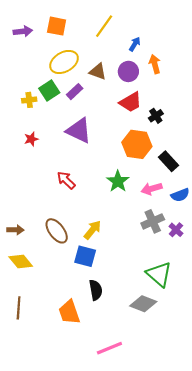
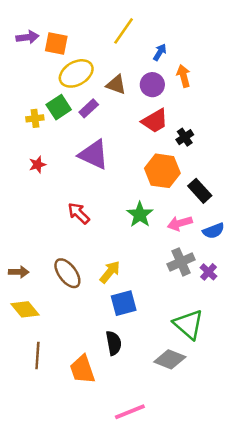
orange square: (57, 26) -> (56, 43), moved
blue square: (85, 256) -> (124, 303), moved, turned -30
brown line: (19, 308) -> (37, 356), moved

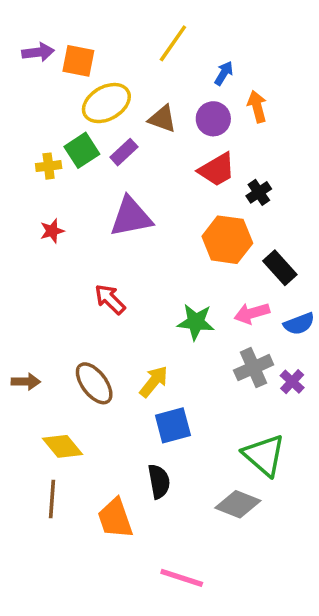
purple triangle: (94, 155) -> (131, 217), turned -36
green star: (140, 215) -> (196, 322), moved, turned -30
yellow diamond: (25, 309) -> (63, 446), moved
pink line: (130, 412) -> (182, 578), turned 40

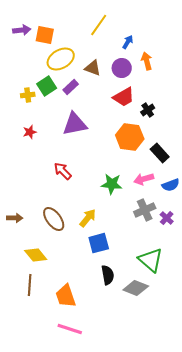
black semicircle: (159, 481) -> (108, 275), moved
pink line: (182, 578) -> (70, 329), moved

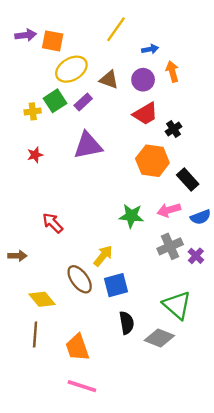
blue arrow: (128, 42) -> (150, 49), turned 48
red arrow: (63, 171) -> (53, 223), moved
brown ellipse: (54, 219) -> (80, 279), moved

